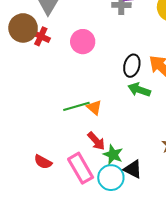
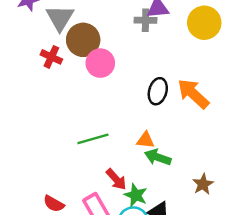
brown circle: (23, 28) -> (83, 40), moved
green arrow: (139, 90) -> (158, 157), moved
orange triangle: (94, 107) -> (146, 140), moved, turned -35

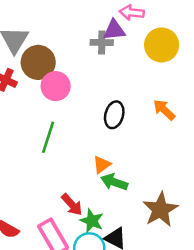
orange arrow: (193, 94) -> (164, 110), moved, size x0.7
green line: (93, 139) -> (48, 137), moved, turned -56
orange triangle: (146, 140) -> (102, 165), turned -42
brown star: (203, 184) -> (160, 210), size x1.6

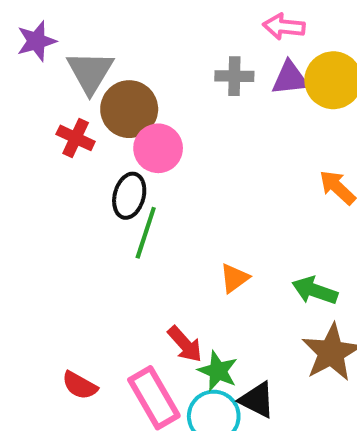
purple triangle: (114, 30) -> (290, 78), moved
black ellipse: (114, 115) -> (129, 196), moved
green arrow: (114, 182) -> (315, 291), moved

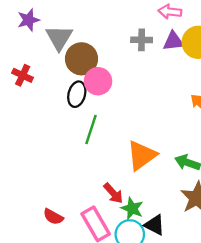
red cross: (76, 138) -> (23, 75), moved
black ellipse: (129, 196) -> (77, 94), moved
orange triangle: (234, 278) -> (142, 155), size x1.8

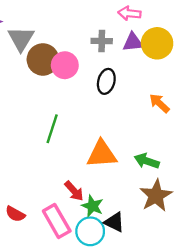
pink circle: (98, 81) -> (65, 65), moved
black ellipse: (77, 94) -> (106, 81), moved
orange triangle: (142, 155) -> (102, 154), turned 32

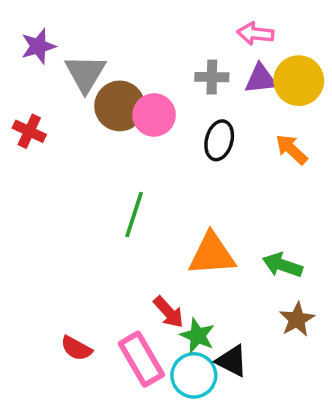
orange arrow: (159, 103) -> (291, 149), moved
brown star: (156, 196) -> (297, 319), size x0.7

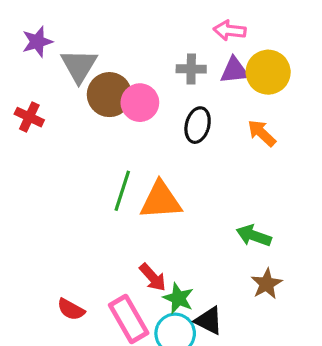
orange triangle: (212, 254) -> (161, 200), moved

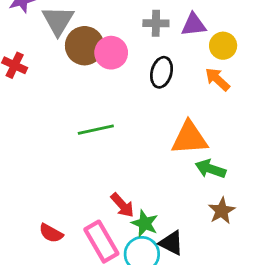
yellow circle: (268, 72) -> (223, 46), moved, size x0.7
green line: (122, 191) -> (96, 130), turned 60
orange triangle: (161, 200) -> (189, 138), moved

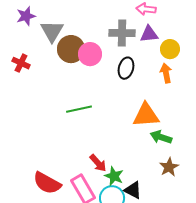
gray cross: (156, 23) -> (122, 33), size x1.4
orange arrow: (217, 79) -> (166, 73), turned 36
red semicircle: (51, 233) -> (47, 183), size x1.6

